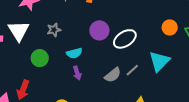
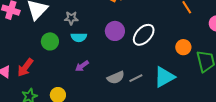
white ellipse: (125, 39) -> (144, 35), moved, turned -30
cyan semicircle: (74, 53) -> (79, 37), moved
purple arrow: (77, 73) -> (82, 66), turned 56

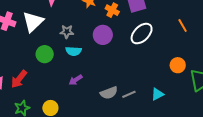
purple circle: (115, 31) -> (103, 35), moved
white ellipse: (144, 35) -> (142, 34), moved
cyan triangle: (164, 77) -> (157, 94), size x0.6

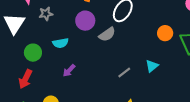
gray star: (67, 32) -> (46, 14), moved
red arrow: (19, 79) -> (25, 79), moved
gray semicircle: (109, 93) -> (107, 34), moved

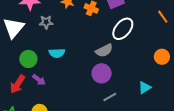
purple circle: (85, 21) -> (102, 73), moved
purple arrow: (69, 71) -> (39, 80), moved, turned -104
gray line: (124, 72) -> (110, 97), moved

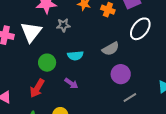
gray semicircle: (104, 50) -> (111, 49), moved
purple arrow: (39, 80) -> (71, 83), moved

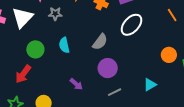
gray semicircle: (111, 49) -> (100, 42), turned -30
cyan semicircle: (75, 56) -> (64, 45), turned 77
purple arrow: (71, 83) -> (76, 84), moved

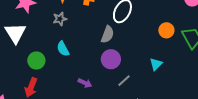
gray star: (55, 14) -> (60, 19), moved
gray semicircle: (100, 42) -> (107, 34), moved

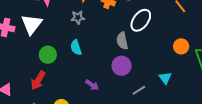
gray semicircle: (107, 34) -> (122, 41), turned 138
cyan triangle: (156, 64) -> (165, 78), turned -32
gray line: (124, 81) -> (139, 90), moved

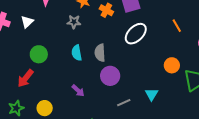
white triangle: (32, 24) -> (27, 22), size x0.6
gray semicircle: (122, 41) -> (100, 53), moved
cyan semicircle: (76, 47) -> (77, 53), moved

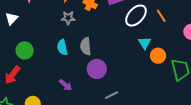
gray star: (74, 22) -> (68, 18), moved
white ellipse: (136, 34) -> (136, 16), moved
cyan triangle: (152, 94) -> (145, 43), moved

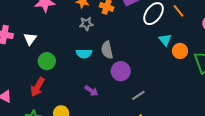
white triangle: (12, 19) -> (30, 39), moved
cyan semicircle: (62, 47) -> (84, 54), turned -70

